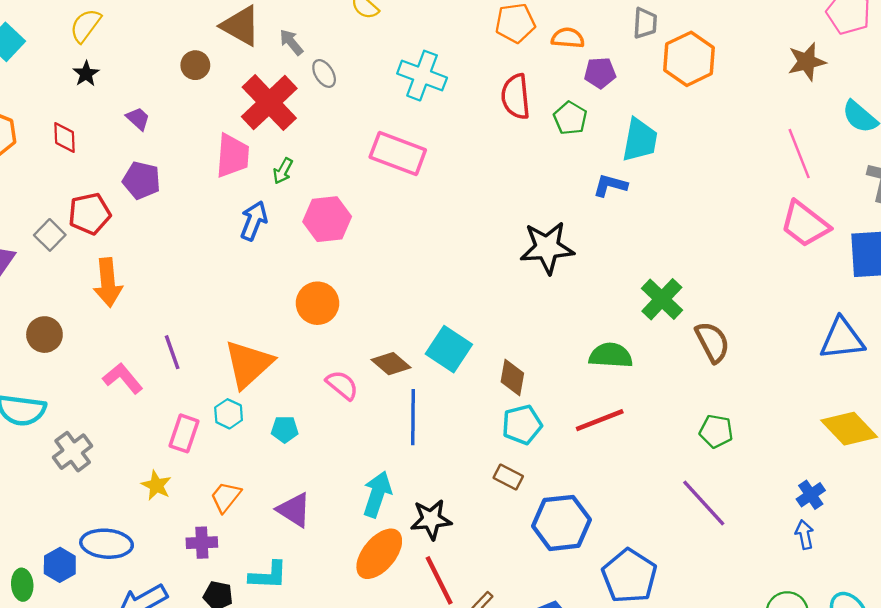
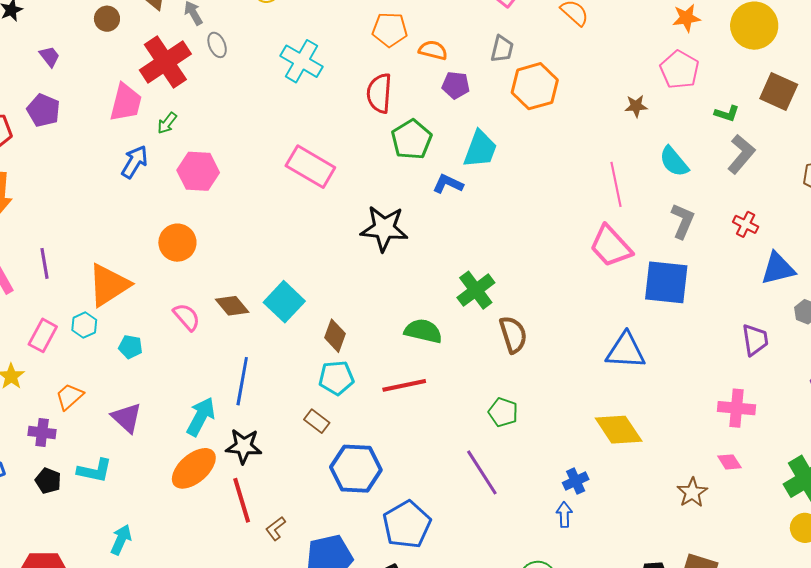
brown star: (807, 62) -> (636, 106), size x0.7
green pentagon: (570, 118) -> (412, 139), moved, size x1.4
pink rectangle: (398, 153) -> (310, 167), moved
blue line: (413, 417) -> (242, 381), moved

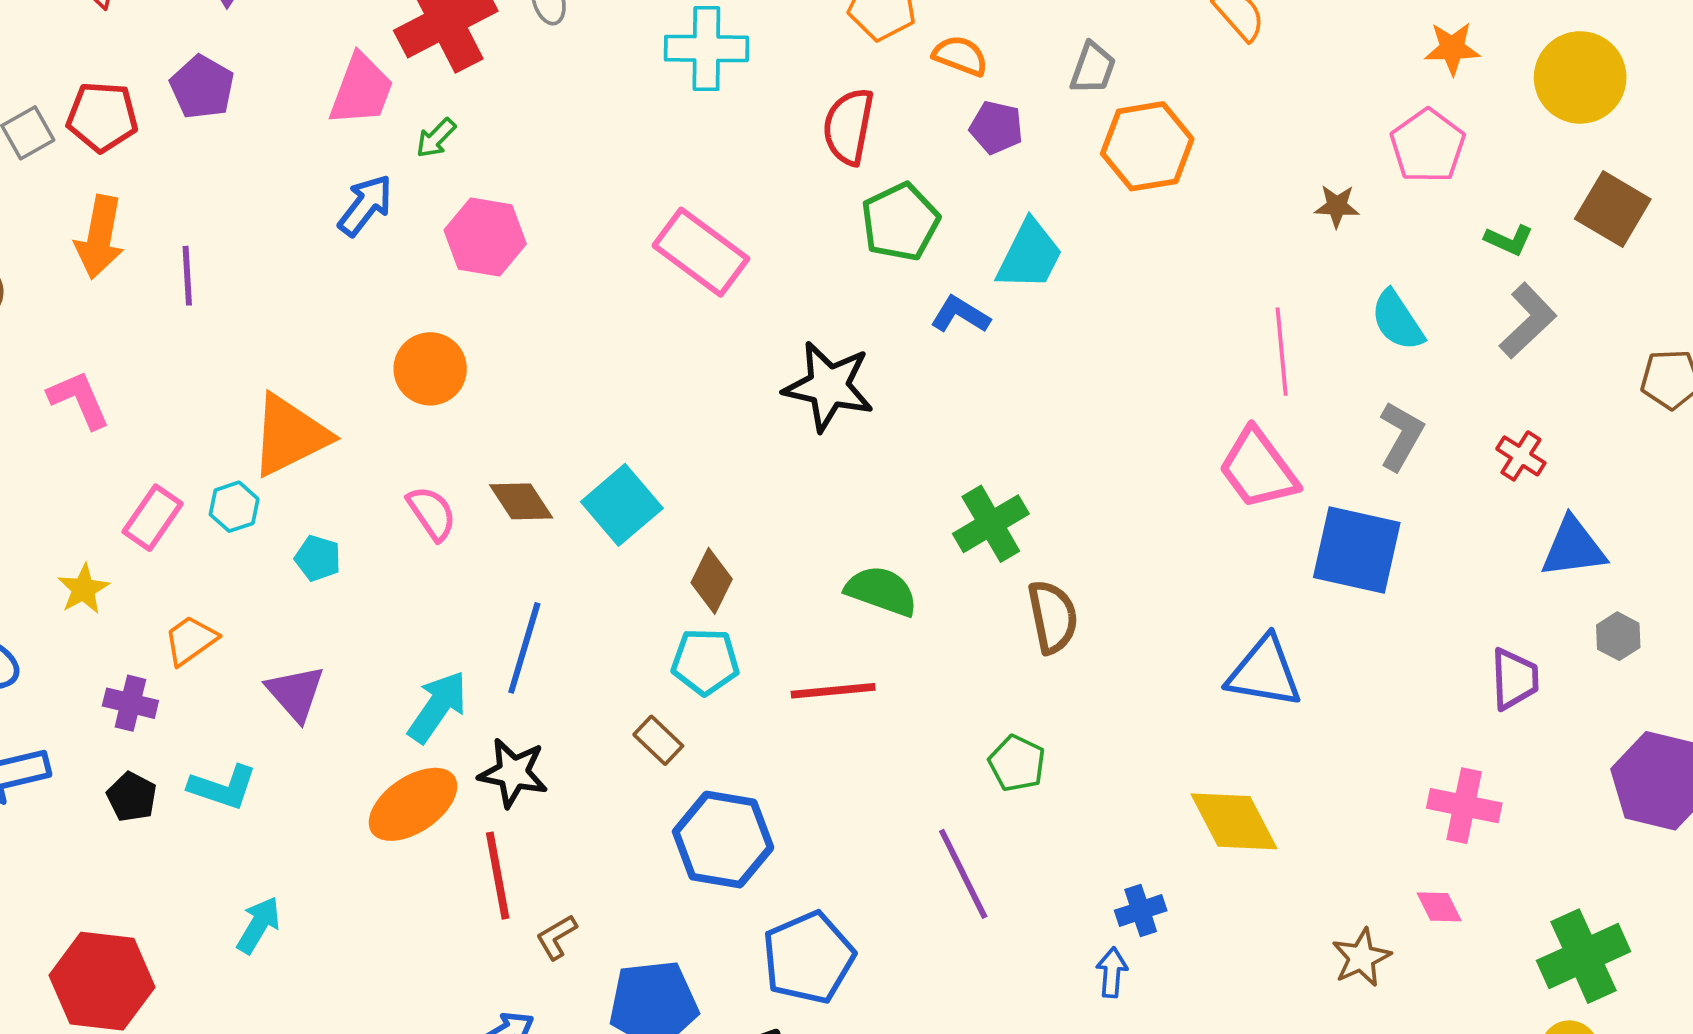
cyan cross: (302, 61) -> (706, 49), turned -36
purple line: (45, 263) -> (187, 276), moved

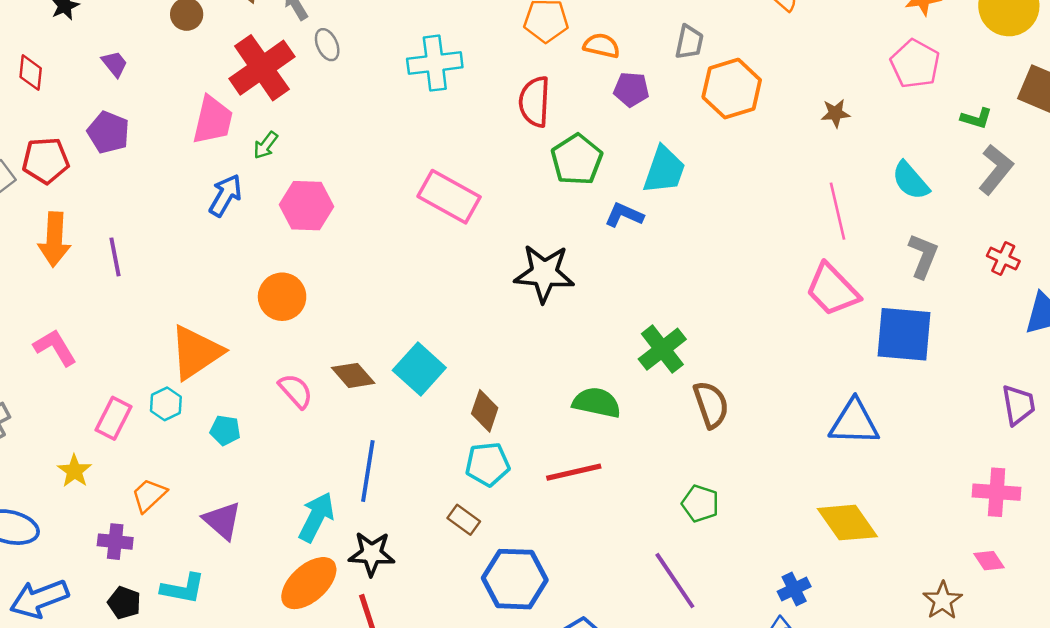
brown star: (1337, 206) -> (835, 113), moved

